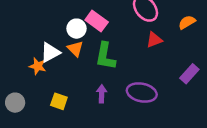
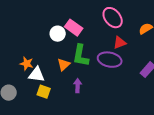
orange triangle: (75, 49) -> (64, 65), moved, turned 32
white triangle: (50, 52) -> (37, 75), moved, turned 36
purple ellipse: (142, 93) -> (110, 60), moved

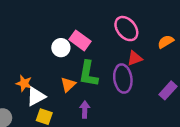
purple ellipse: (110, 60) -> (123, 79), turned 70
white triangle: (37, 75) -> (36, 96), turned -36

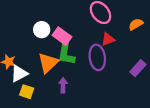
pink rectangle: (80, 40) -> (62, 36), moved
orange triangle: (68, 85) -> (48, 63), size x1.5

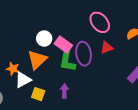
purple ellipse: (97, 57) -> (84, 54), moved
orange triangle: (48, 63) -> (37, 60), moved
yellow square: (27, 92) -> (38, 94), moved

